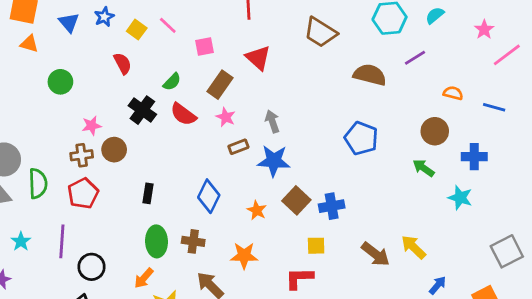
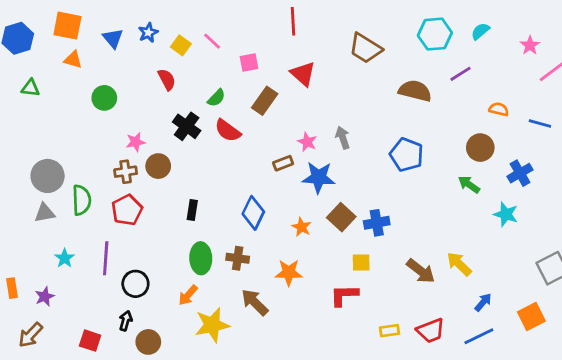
pink star: (226, 117) -> (307, 142), moved
gray arrow: (272, 121) -> (343, 138), moved
blue cross: (474, 157) -> (520, 173), turned -30

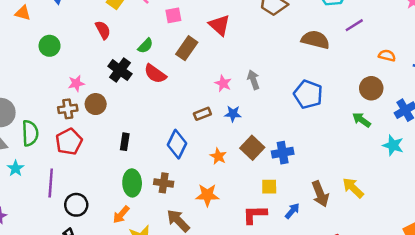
brown rectangle: (283, 163) -> (202, 114), moved
blue star: (319, 177) -> (233, 114), size x0.6
cyan star: (65, 258) -> (16, 168), moved
brown arrow: (421, 271) -> (320, 194), turned 30
blue arrow: (483, 302) -> (292, 211), moved

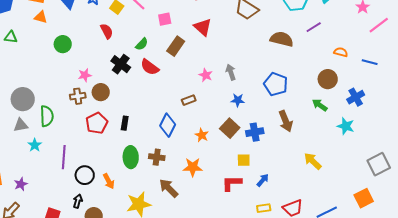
blue star: (233, 114) -> (238, 100), moved
red pentagon: (69, 142) -> (97, 123), moved
brown arrow: (320, 194) -> (286, 121), moved
orange arrow: (121, 215) -> (109, 181), moved, turned -70

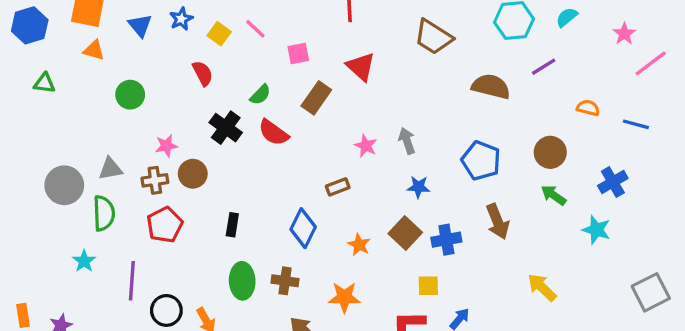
brown circle: (328, 79) -> (550, 152), moved
red pentagon: (97, 123) -> (165, 225), moved
gray triangle: (21, 125) -> (110, 169), moved

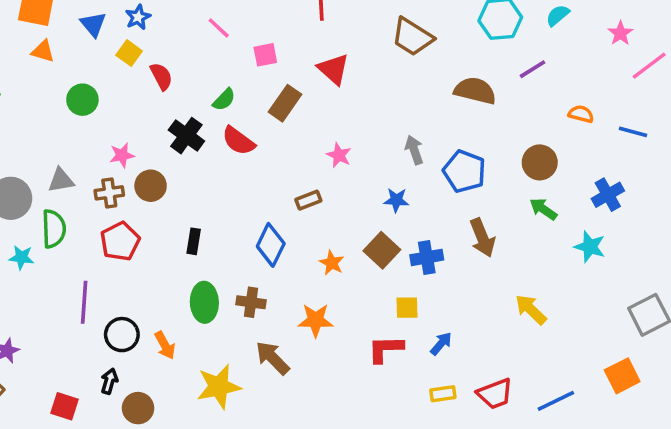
yellow square: (219, 34) -> (129, 53), moved
gray arrow: (407, 141) -> (414, 150), moved
cyan star: (84, 261) -> (21, 257), moved, turned -30

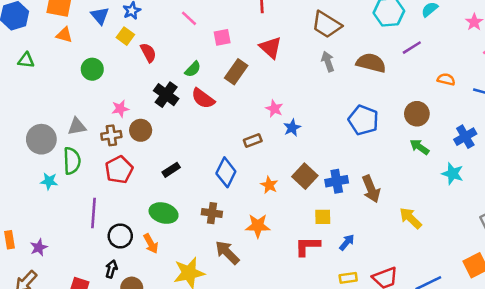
gray arrow: (414, 150) -> (328, 62), moved
blue star: (396, 200) -> (292, 128), moved, turned -30
brown arrow: (482, 238) -> (371, 189), moved
black rectangle: (194, 241) -> (171, 170), turned 48
green ellipse: (204, 302) -> (164, 213), moved, turned -72

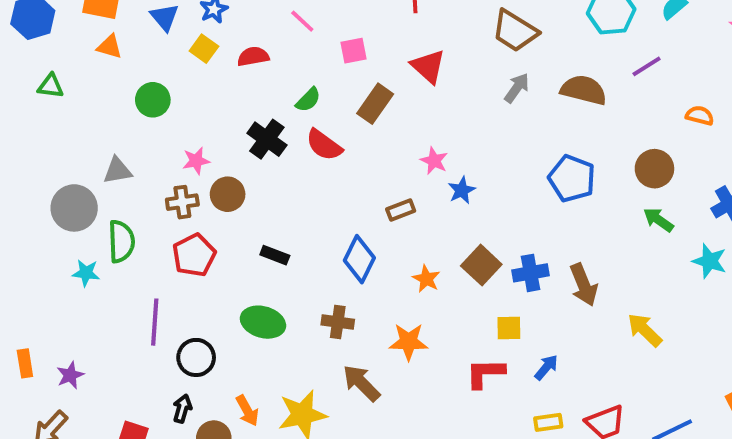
red semicircle: (148, 53) -> (253, 56), moved, turned -72
gray arrow: (328, 62) -> (517, 88), turned 54
gray triangle: (77, 126) -> (117, 171), moved
black rectangle: (171, 170) -> (275, 255), turned 54
orange arrow: (151, 244) -> (247, 411), moved

